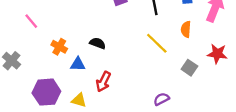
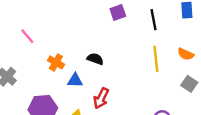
orange semicircle: (186, 29) -> (186, 54), moved, turned -70
yellow line: (157, 43) -> (156, 59), turned 40

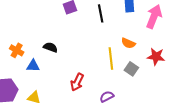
yellow line: (156, 59) -> (111, 59), moved
red arrow: (101, 98) -> (77, 82), moved

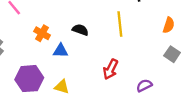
orange semicircle: (128, 43) -> (169, 25), turned -96
yellow line: (111, 59) -> (120, 24), moved

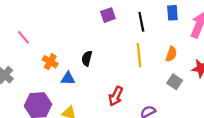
yellow line: (120, 24) -> (139, 55), moved
black semicircle: (80, 30) -> (87, 58), turned -96

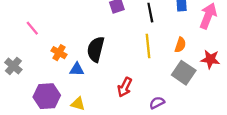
black semicircle: (87, 58) -> (96, 49), size x1.6
gray square: (175, 82) -> (184, 73), size x1.5

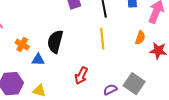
orange semicircle: (180, 45) -> (140, 38), moved
gray square: (184, 73) -> (134, 84), moved

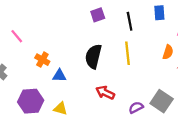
black semicircle: (55, 42) -> (93, 56), moved
red arrow: (81, 76) -> (105, 93), turned 90

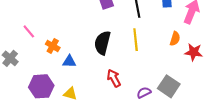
pink line: (17, 36) -> (29, 31), moved
red arrow: (105, 93) -> (114, 78), turned 36

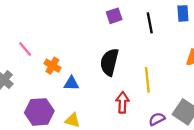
yellow line: (136, 40) -> (147, 80), moved
red arrow: (114, 78) -> (122, 102), turned 30

